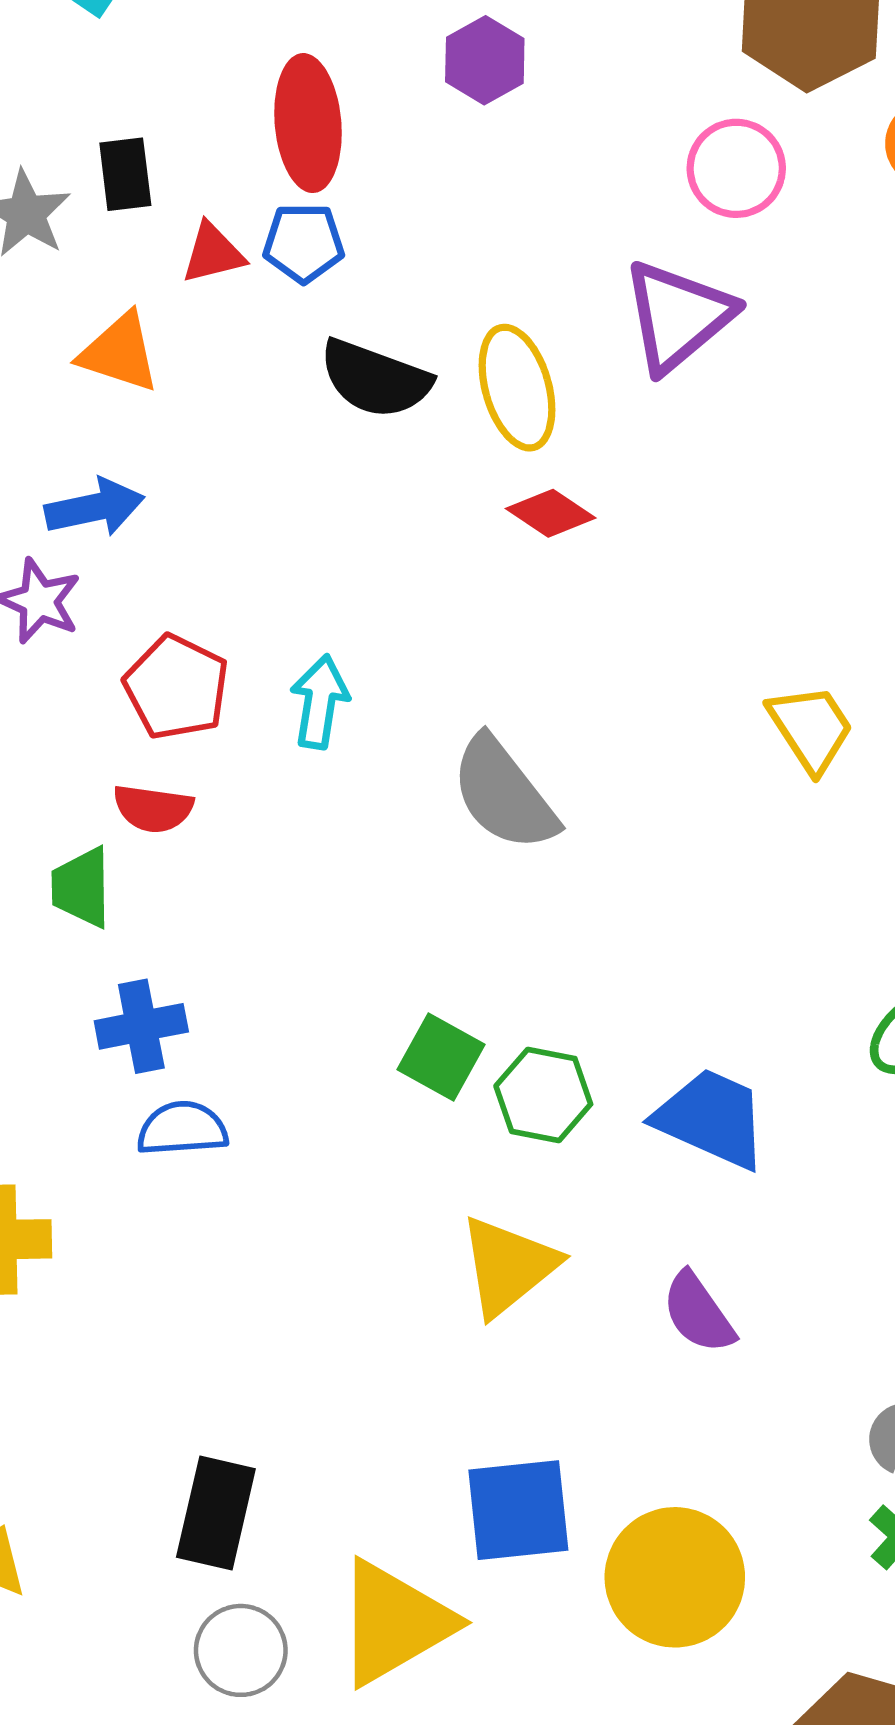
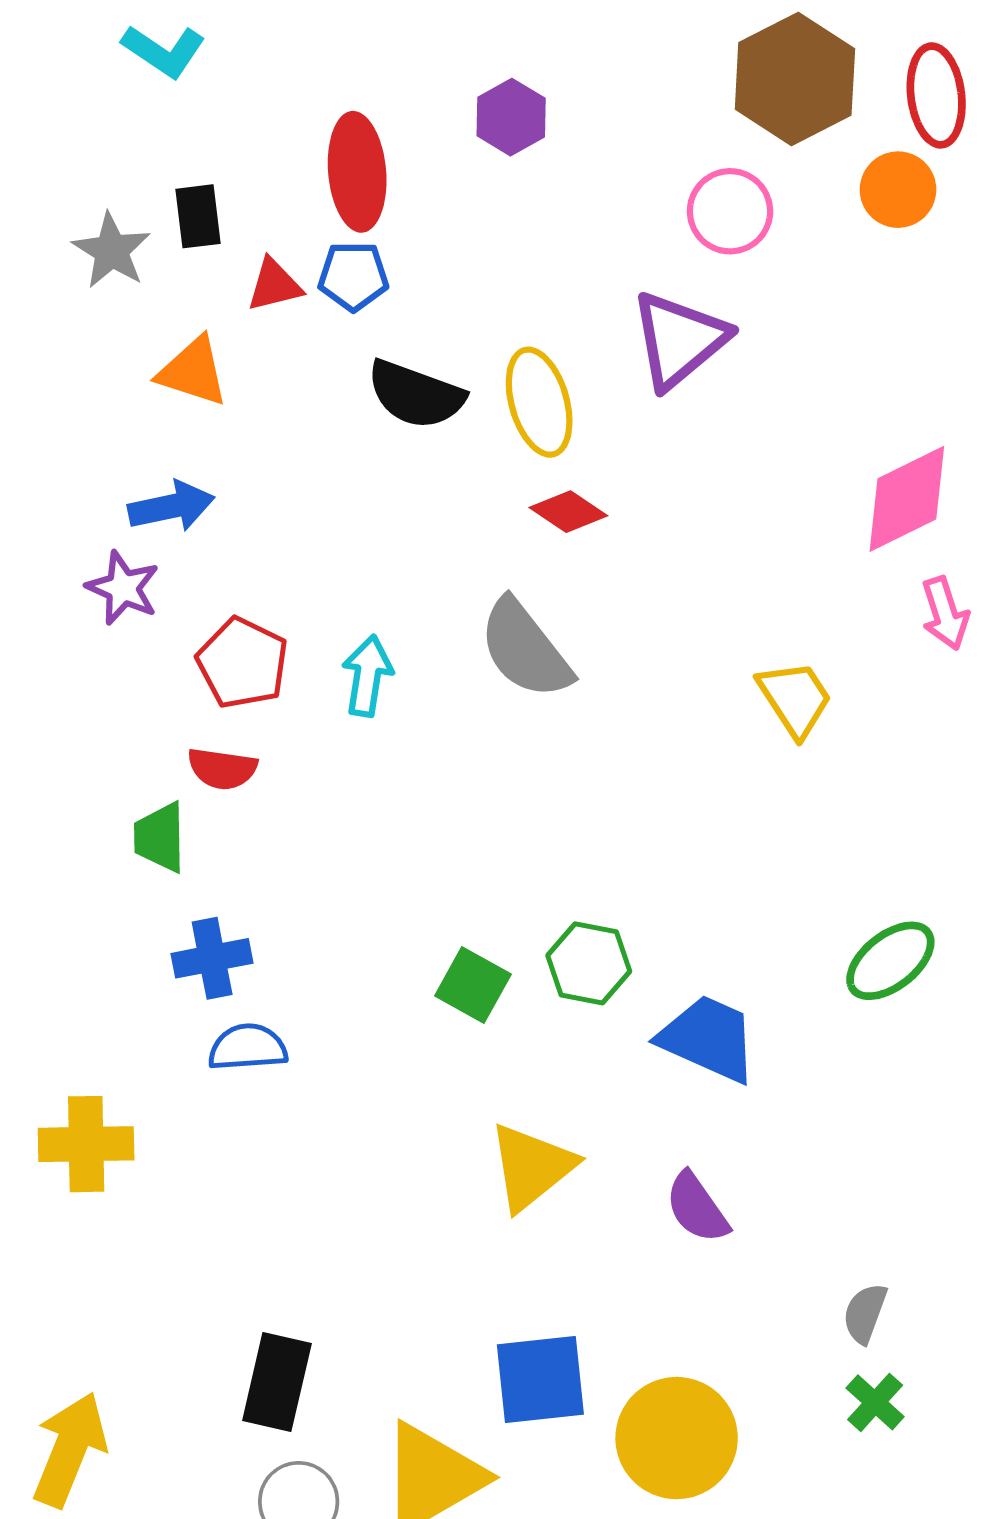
gray semicircle: (504, 794) -> (525, 649), moved
green hexagon: (543, 1095) -> (589, 963), moved

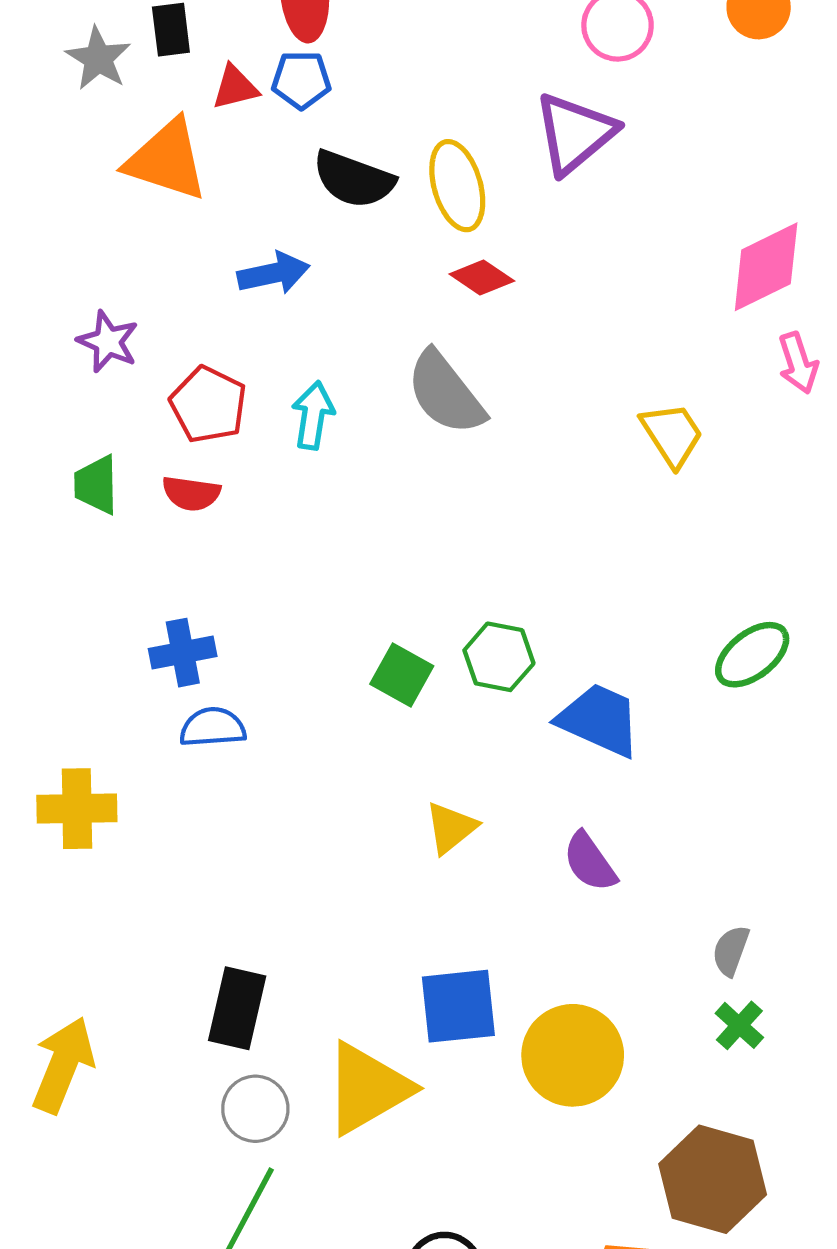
orange triangle: (193, 372) -> (167, 160), size x1.4
blue arrow: (171, 506) -> (274, 273), moved
green trapezoid: (160, 837) -> (96, 485), moved
yellow triangle: (531, 1167) -> (451, 828), size x0.7

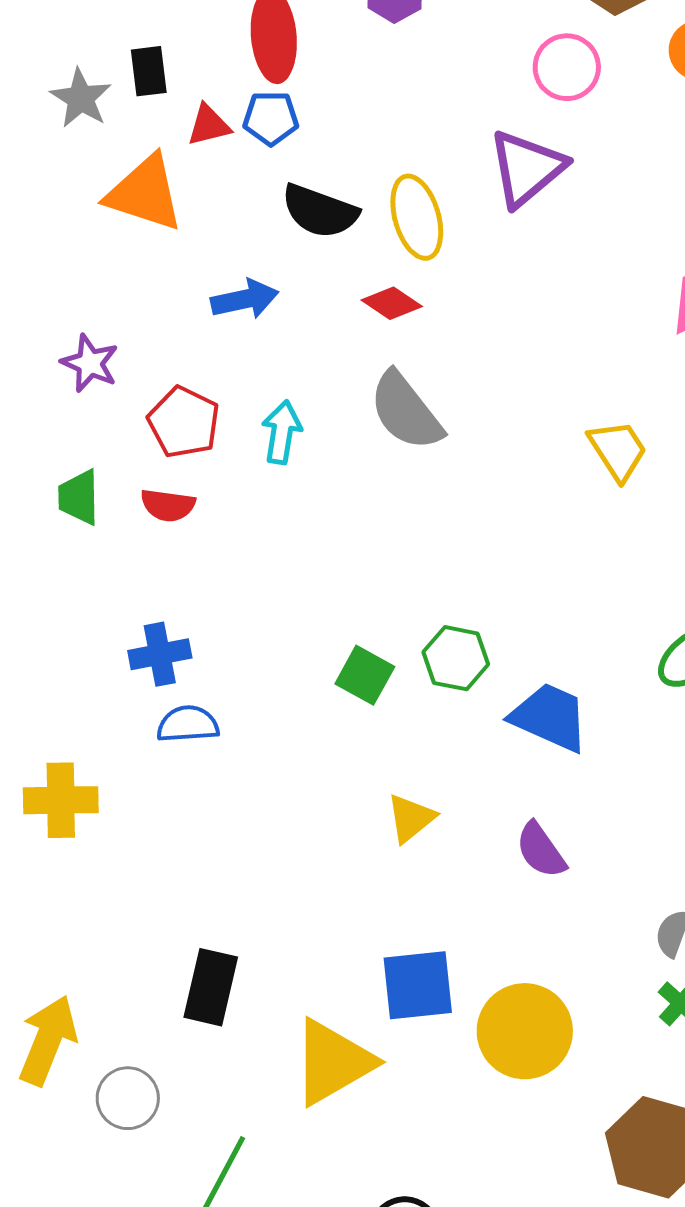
red diamond: (482, 278) -> (392, 303), moved
gray circle: (255, 1109) -> (128, 1098), moved

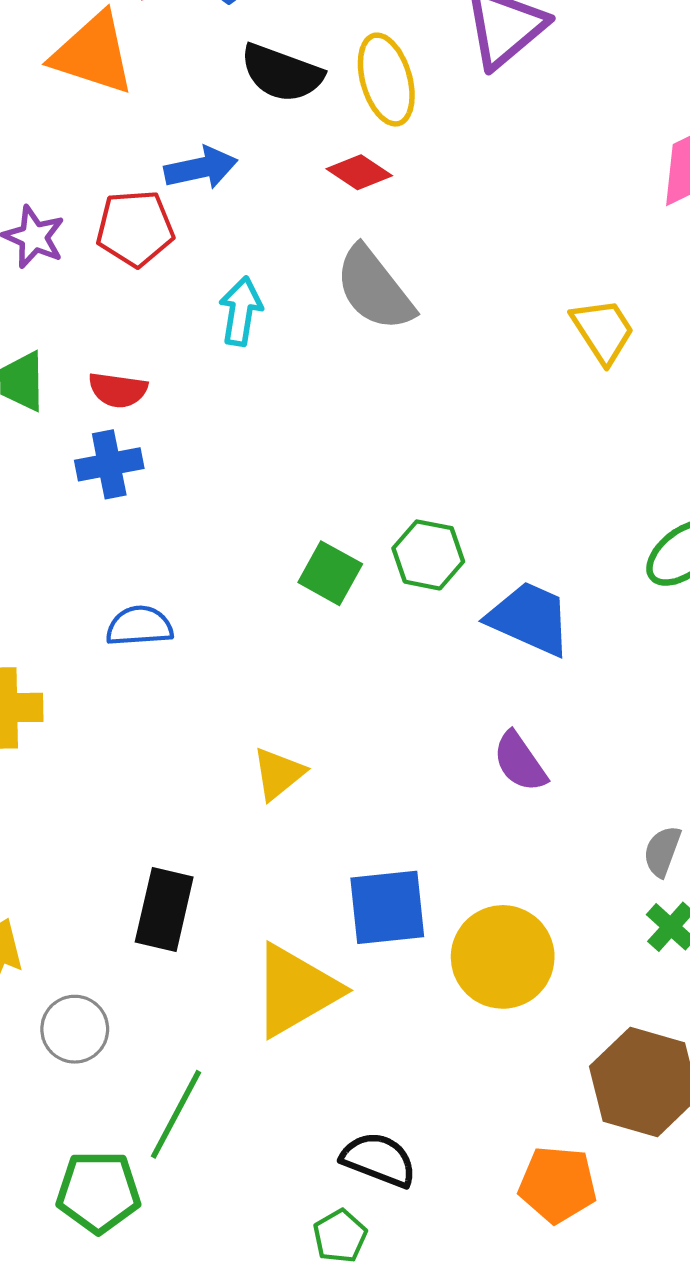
red pentagon: (184, 422) -> (135, 228), moved, turned -30
blue cross: (160, 654) -> (109, 464), moved
yellow triangle: (411, 818) -> (278, 774), moved

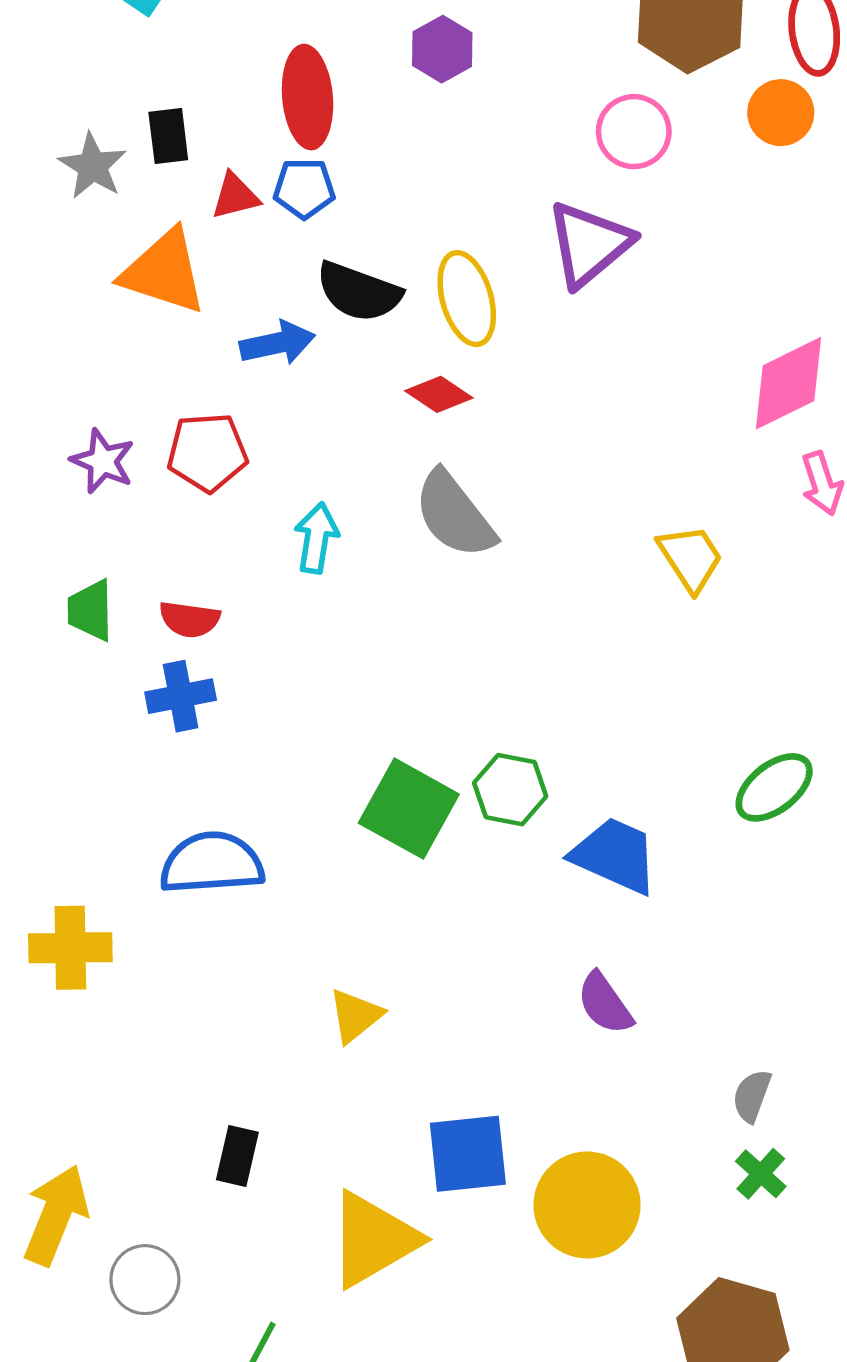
blue arrow: (201, 168) -> (277, 343), moved
green square: (330, 573) -> (409, 809), size x1.5
blue semicircle: (139, 626) -> (212, 863), size x1.5
black rectangle: (164, 910) -> (237, 1156), size x0.7

